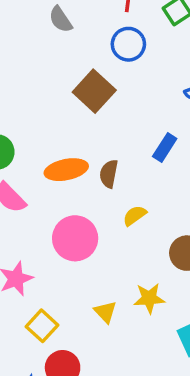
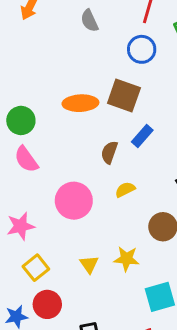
brown square: (94, 91) -> (124, 96), moved, turned -32
blue rectangle: (165, 148) -> (142, 136), moved
orange ellipse: (66, 170) -> (80, 103), moved

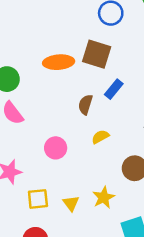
pink circle: (74, 201) -> (56, 148), size x0.7
yellow star: (127, 259) -> (104, 197), turned -30
yellow square: (36, 268) -> (38, 199), moved, turned 35

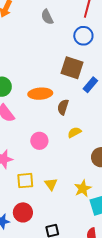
orange ellipse: (59, 62) -> (40, 94), moved
blue rectangle: (114, 89) -> (90, 85), moved
yellow star: (104, 197) -> (83, 188), moved

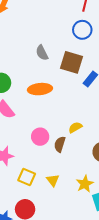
gray semicircle: (47, 17) -> (42, 53), moved
brown semicircle: (63, 107) -> (60, 144), moved
yellow square: (25, 181) -> (27, 177), turned 30

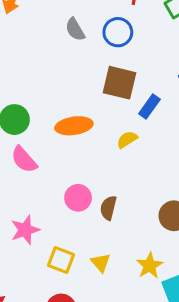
blue circle: (82, 30) -> (118, 32), moved
gray semicircle: (42, 53) -> (75, 29), moved
yellow semicircle: (75, 127) -> (127, 140), moved

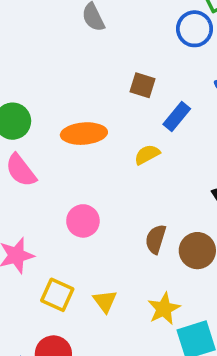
blue circle: (118, 32) -> (195, 29), moved
brown square: (119, 83) -> (143, 85), size x0.6
brown semicircle: (108, 208) -> (156, 239), moved

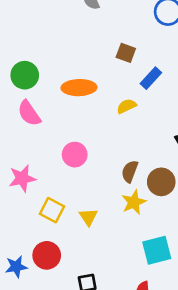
yellow star: (164, 309) -> (134, 202), moved

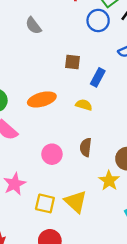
yellow semicircle: (127, 106) -> (84, 105), turned 56
brown semicircle: (130, 171) -> (86, 147), moved
yellow triangle: (88, 217) -> (76, 202), size x1.5

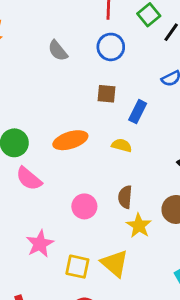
blue circle: (98, 20) -> (111, 47), moved
yellow star: (109, 181) -> (139, 226), moved

